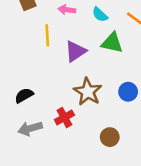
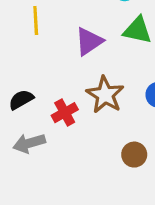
yellow line: (47, 35) -> (36, 20), moved
red cross: (64, 117) -> (65, 113), moved

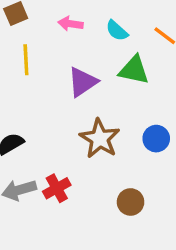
red cross: (65, 113) -> (57, 188), moved

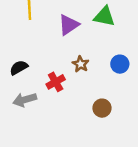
brown star: (100, 139) -> (81, 64), size x0.6
red cross: (57, 188) -> (56, 82), moved

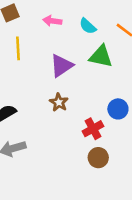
brown star: (81, 64) -> (59, 102), moved
red cross: (56, 82) -> (93, 129), moved

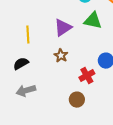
yellow line: (18, 48) -> (28, 35), moved
brown circle: (98, 158) -> (77, 100), moved

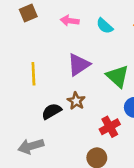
green triangle: (93, 21) -> (118, 76), moved, turned 30
black semicircle: (21, 64) -> (52, 111), moved

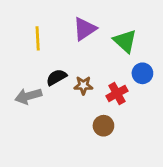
brown star: (76, 101) -> (83, 85), moved, turned -30
gray arrow: (31, 146) -> (28, 96), moved

